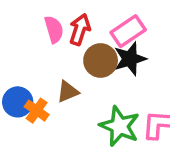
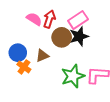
pink semicircle: (54, 29) -> (34, 19), turned -42
blue circle: (18, 102) -> (18, 53), moved
green star: (120, 126) -> (73, 76), turned 30

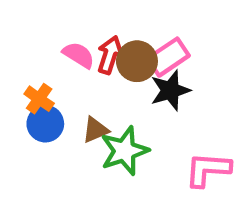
brown circle: (62, 37) -> (137, 61), moved
orange cross: (24, 67) -> (39, 99), moved
green star: (73, 76) -> (124, 151), moved

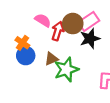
red arrow: (110, 55) -> (58, 31), moved

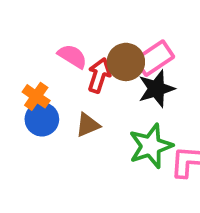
green star: (66, 70) -> (151, 146), moved

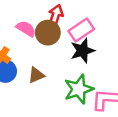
brown circle: (126, 62) -> (48, 33), moved
red arrow: (99, 75) -> (56, 16), moved

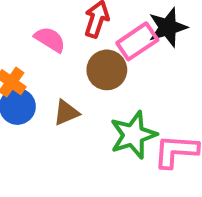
brown circle: (48, 33) -> (107, 70), moved
black star: (83, 51) -> (168, 27), moved

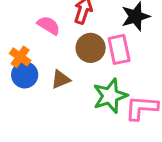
pink rectangle: (137, 41) -> (119, 49), moved, turned -68

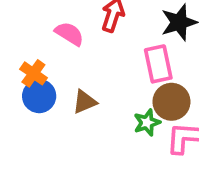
brown circle: (91, 48) -> (171, 102), moved
green star: (110, 96) -> (147, 123), size x0.6

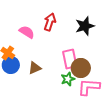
pink rectangle: (158, 64) -> (70, 59), moved

